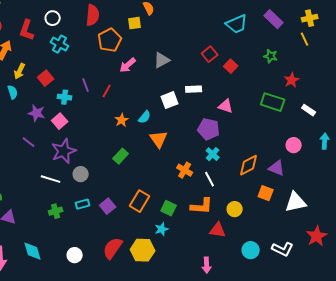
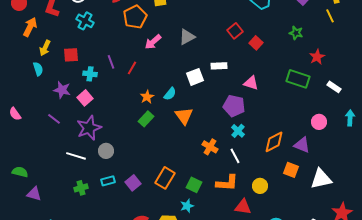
red square: (46, 78) -> (71, 55), turned 35
green rectangle: (121, 156) -> (146, 119), moved

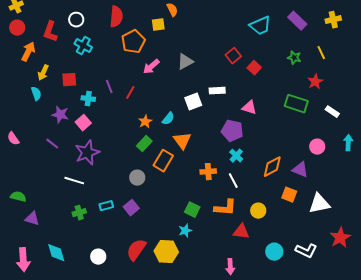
yellow line: (330, 16) -> (321, 53), moved
orange cross: (210, 147) -> (208, 172), turned -35
gray circle: (106, 151) -> (137, 178), moved
orange rectangle: (165, 178) -> (163, 161), moved

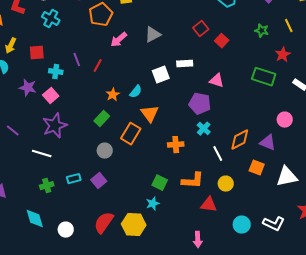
purple line: (52, 144) -> (13, 131), moved
green rectangle: (144, 144) -> (102, 119), moved
white line: (233, 181) -> (218, 154), moved
cyan diamond: (56, 253) -> (35, 219), moved

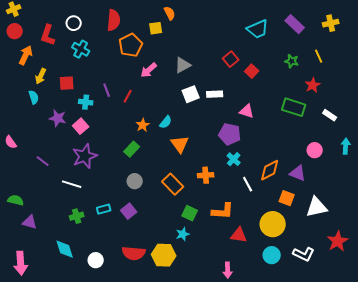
white square: (161, 75) -> (191, 94), moved
orange rectangle: (131, 134) -> (173, 184), moved, turned -75
yellow circle: (226, 184) -> (273, 224), moved, size x1.6
red semicircle: (104, 223) -> (134, 253), turned -120

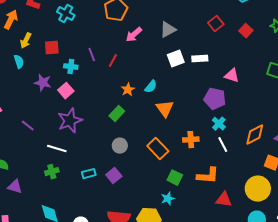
red square: (252, 71) -> (246, 31), moved
white line: (248, 184) -> (223, 145), moved
green cross: (77, 216) -> (52, 172), moved

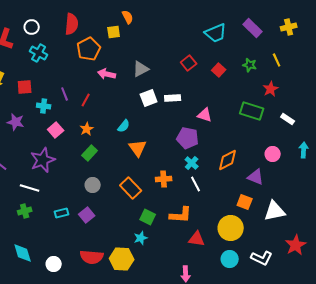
pink arrow: (134, 35) -> (107, 74), turned 54
orange star: (128, 90) -> (87, 129), moved
pink square: (66, 91) -> (56, 130), moved
orange diamond: (255, 135) -> (228, 160), moved

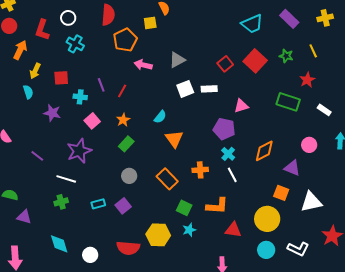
red square: (189, 63) -> (225, 64), moved
red square: (219, 70) -> (255, 61), size x1.6
pink triangle: (205, 115) -> (241, 106), turned -35
cyan star: (141, 238) -> (189, 230), moved
yellow hexagon: (122, 259) -> (158, 235), moved

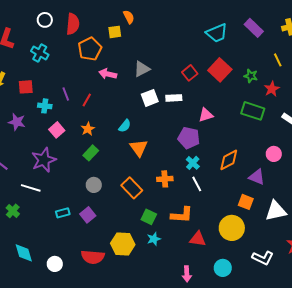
white circle: (68, 18) -> (45, 20), moved
green star: (286, 56) -> (251, 76), moved
green cross: (61, 202) -> (13, 211), moved, turned -32
cyan circle: (266, 250) -> (223, 268), moved

